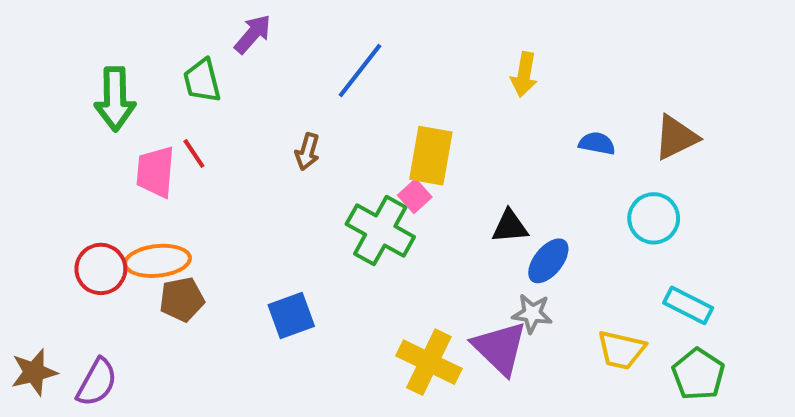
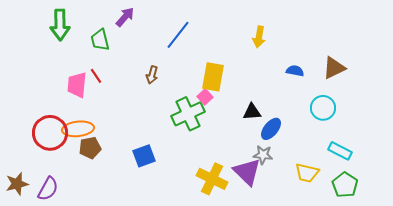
green arrow: (115, 99) -> (60, 25), moved
green cross: (380, 230) -> (188, 114), turned 36
red circle: (101, 269) -> (50, 133), size x1.4

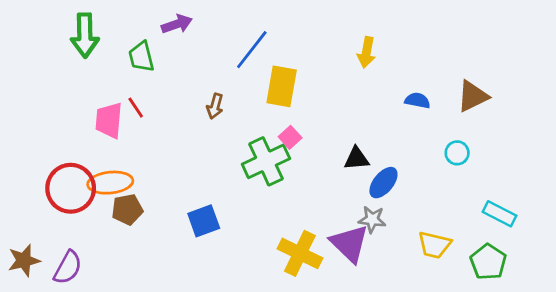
purple arrow: (125, 17) -> (177, 24), turned 30
yellow rectangle: (213, 77) -> (282, 86), moved
cyan circle: (323, 108) -> (457, 153), size x0.7
cyan rectangle: (340, 151) -> (500, 214), moved

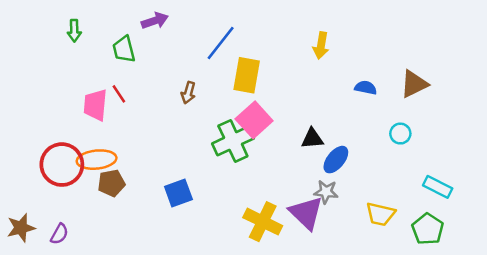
green arrow: (85, 35) -> (74, 31), size x0.6
pink square: (290, 137) -> (254, 120), size x1.8
purple semicircle: (68, 268) -> (59, 234), size x0.7

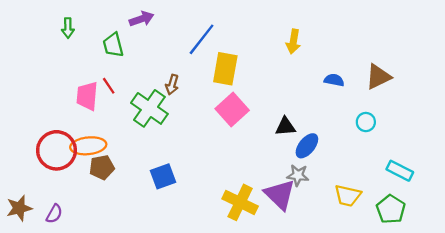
green cross: (233, 141) -> (149, 108), moved, turned -30

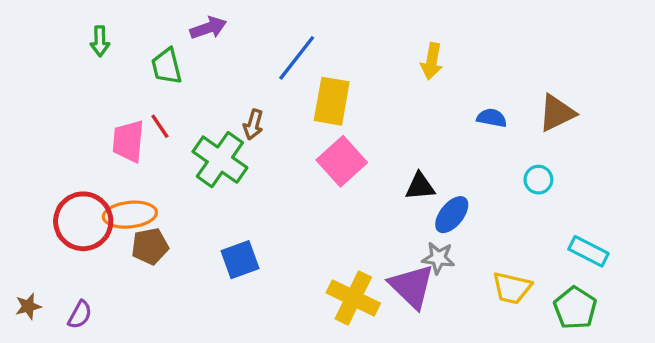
brown star: (19, 208) -> (28, 306), size x0.7

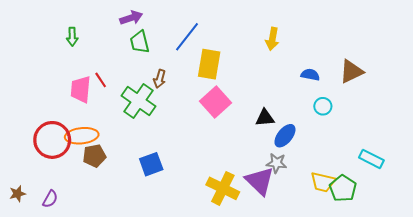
green arrow: (100, 41) -> (72, 37), moved
green trapezoid: (167, 66) -> (140, 42), moved
cyan circle: (538, 180) -> (323, 106), moved
green pentagon: (575, 308) -> (343, 188), moved

